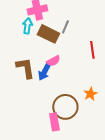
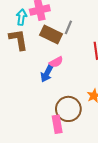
cyan arrow: (27, 26) -> (21, 17), moved
brown L-shape: (25, 68) -> (18, 40), moved

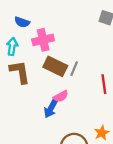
cyan arrow: (21, 17) -> (12, 46), moved
gray line: (68, 27) -> (74, 69), moved

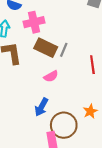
blue arrow: (51, 108) -> (41, 107), moved

